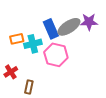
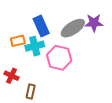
blue rectangle: (51, 29) -> (41, 26), moved
red cross: (11, 72) -> (12, 76), turned -32

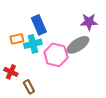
gray ellipse: (73, 28) -> (78, 45), moved
brown rectangle: (31, 92) -> (29, 87), turned -40

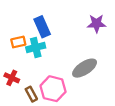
gray ellipse: (78, 45) -> (85, 68), moved
pink hexagon: (56, 55) -> (53, 89), moved

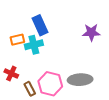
purple star: (96, 24) -> (91, 32), moved
gray ellipse: (85, 68) -> (80, 80), moved, turned 30

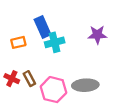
cyan cross: (34, 45) -> (55, 42), moved
brown rectangle: (30, 89) -> (29, 79), moved

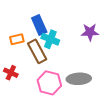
cyan cross: (55, 42) -> (50, 39), turned 36
brown rectangle: (29, 79) -> (37, 51), moved, size x1.6

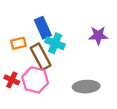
pink hexagon: (49, 83) -> (35, 80), moved

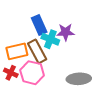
purple star: (98, 35) -> (66, 32), moved
orange rectangle: (18, 43) -> (17, 51), moved, size x1.5

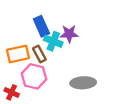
brown rectangle: (37, 51) -> (39, 54), size x0.7
red cross: (11, 73) -> (12, 92), moved

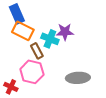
blue rectangle: (41, 26) -> (17, 14), moved
orange rectangle: (18, 54) -> (23, 31), moved, turned 40

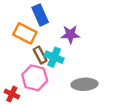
blue rectangle: (17, 14) -> (40, 15), moved
cyan cross: (50, 39) -> (54, 57), moved

